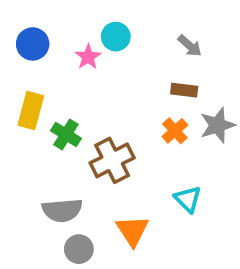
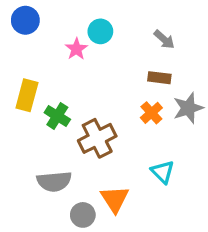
blue circle: (33, 44) -> (25, 20), moved
gray circle: (79, 249) -> (83, 215), moved

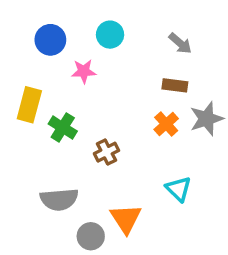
blue circle: (25, 20) -> (50, 40), moved
pink star: (76, 49) -> (84, 71), moved, turned 30
brown cross: (97, 138) -> (107, 152), size x0.6

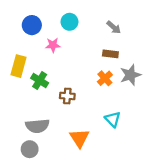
brown cross: (107, 152) -> (67, 96), turned 32
gray circle: (91, 236) -> (30, 149), moved

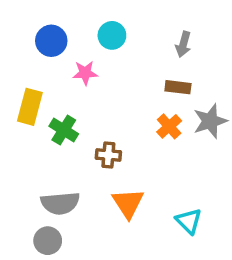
gray arrow: (114, 27) -> (183, 44), turned 64
cyan triangle: (113, 119) -> (189, 221), moved
orange triangle: (79, 138) -> (128, 203), moved

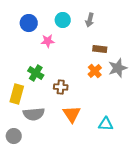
gray arrow: (183, 44) -> (90, 20), moved
yellow rectangle: (30, 107) -> (17, 94), moved
cyan triangle: (189, 221) -> (106, 124), turned -42
gray circle: (48, 241) -> (14, 136), moved

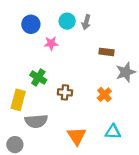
gray arrow: (90, 20) -> (86, 22), moved
orange cross: (95, 71) -> (104, 95), moved
orange triangle: (72, 114) -> (77, 136), moved

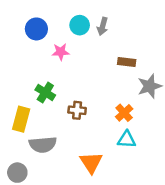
cyan triangle: (113, 132) -> (127, 140), moved

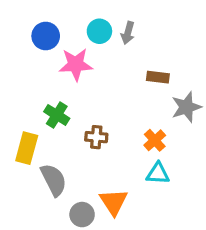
pink star: (61, 52) -> (76, 64), size x1.5
gray semicircle: (43, 145) -> (54, 180), turned -112
gray circle: (17, 173) -> (82, 215), moved

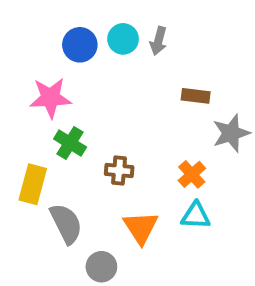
blue circle: (46, 36) -> (80, 45), moved
pink star: (76, 64) -> (50, 98), moved
orange triangle: (114, 202) -> (141, 227), moved

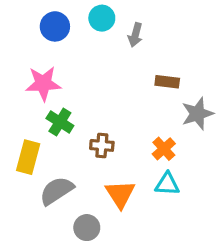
cyan circle: (123, 39) -> (102, 18), moved
blue circle: (80, 45) -> (55, 26), moved
gray semicircle: (66, 224) -> (57, 191), turned -96

